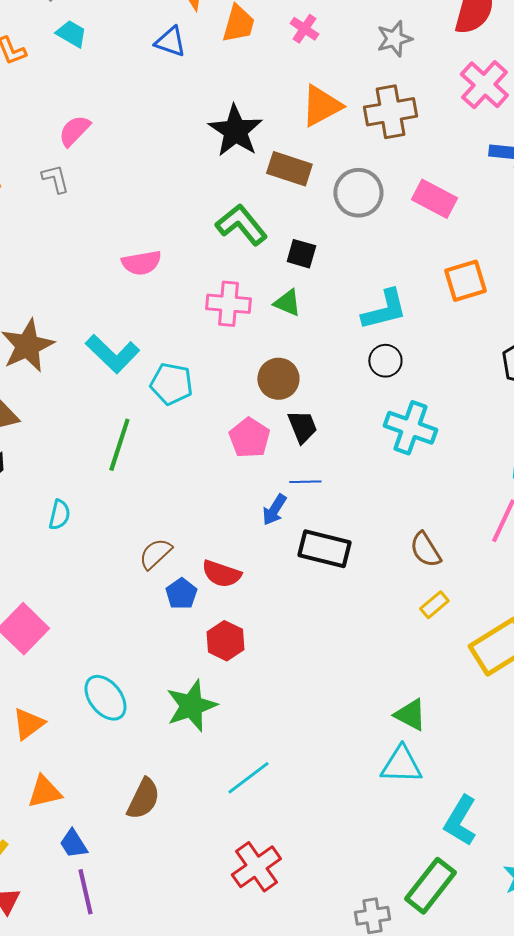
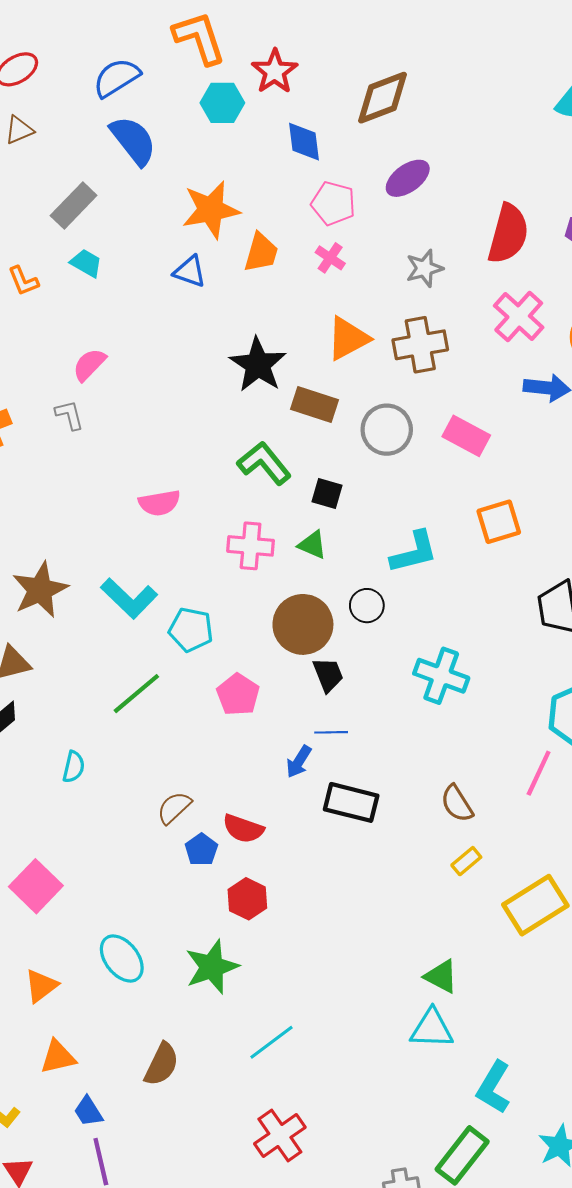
black circle: (385, 361) -> (367, 606), moved
brown circle: (278, 379) -> (303, 624), size x1.4
pink pentagon: (249, 438) -> (238, 695), moved
green line: (119, 445) -> (136, 694), turned 32

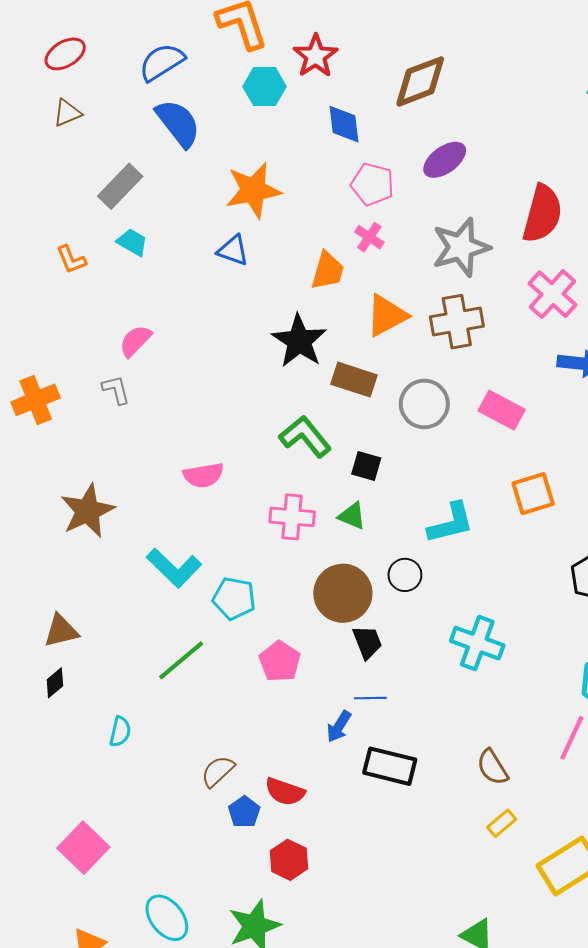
orange trapezoid: (261, 253) -> (328, 271), moved
gray star: (424, 268) -> (461, 247), size x1.6
brown star: (40, 590) -> (88, 511), moved

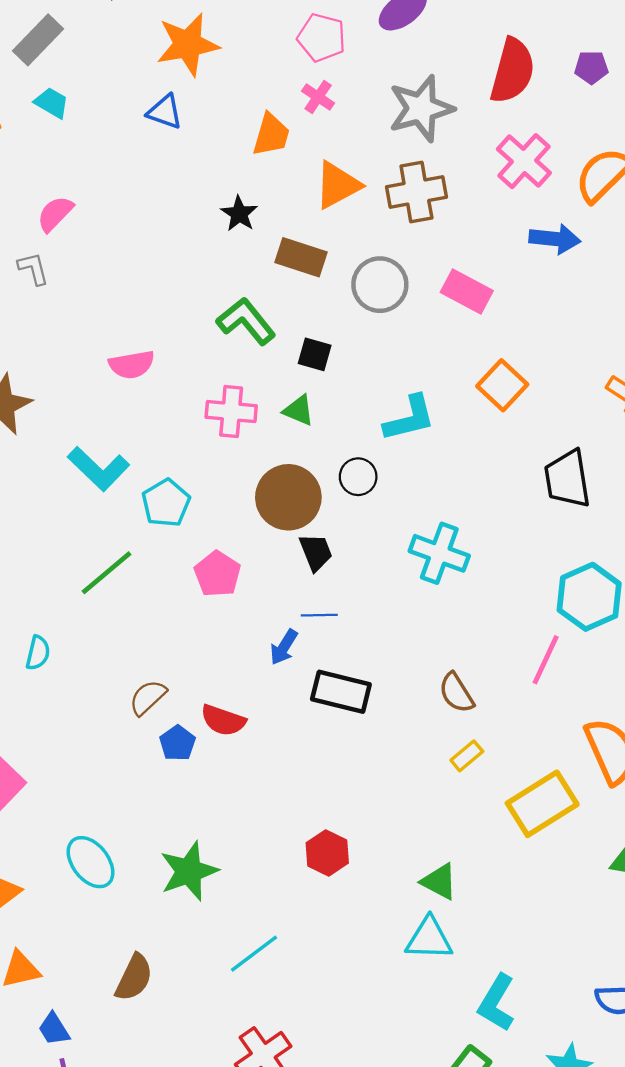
black star: (299, 341) -> (239, 214), size x0.6
orange square: (533, 494) -> (502, 385), turned -30
cyan pentagon: (234, 598) -> (166, 503), turned 30
red hexagon: (289, 860) -> (327, 853), moved

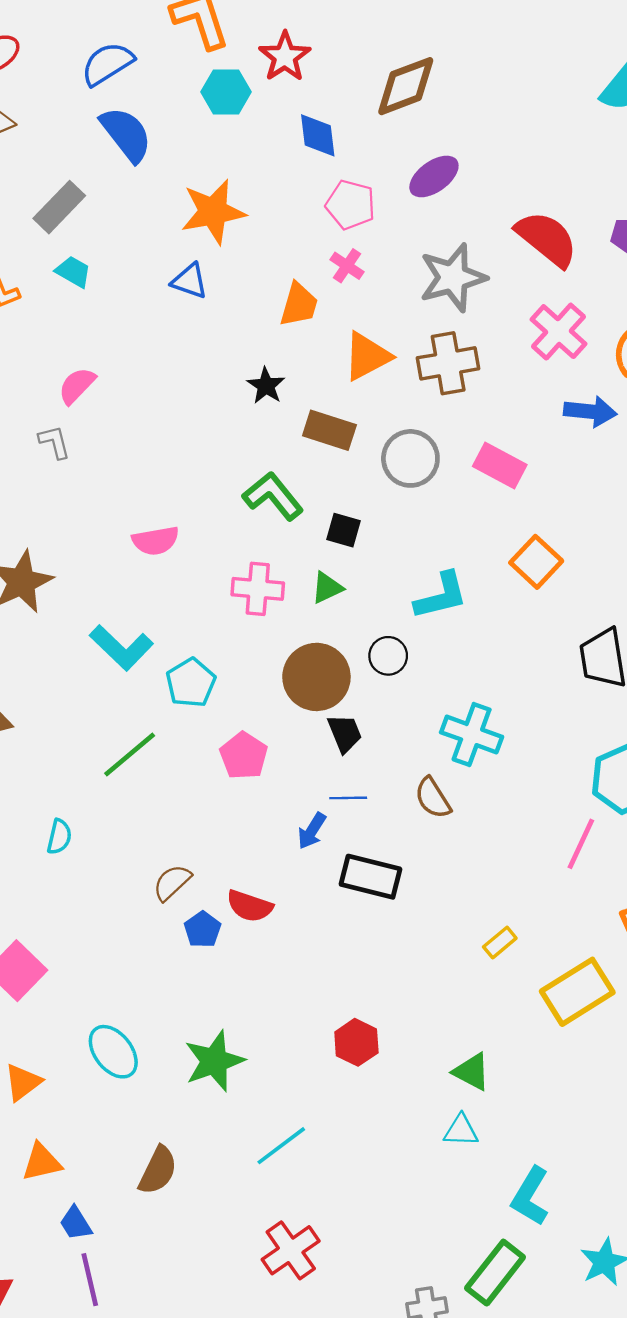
red semicircle: (513, 71) -> (547, 239), turned -66
green triangle: (299, 410) -> (327, 588), turned -48
brown semicircle: (456, 693) -> (433, 798), moved
cyan triangle: (429, 939) -> (461, 1130), size x0.7

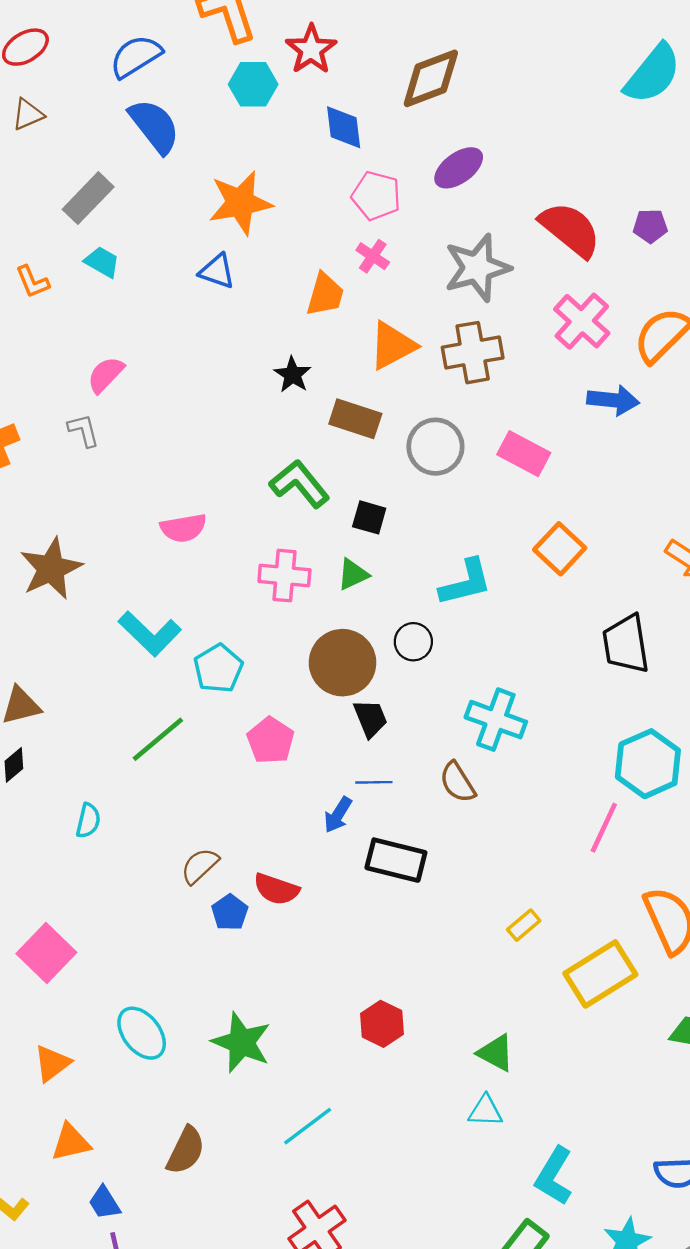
green star: (214, 1061) -> (241, 1042), turned -30

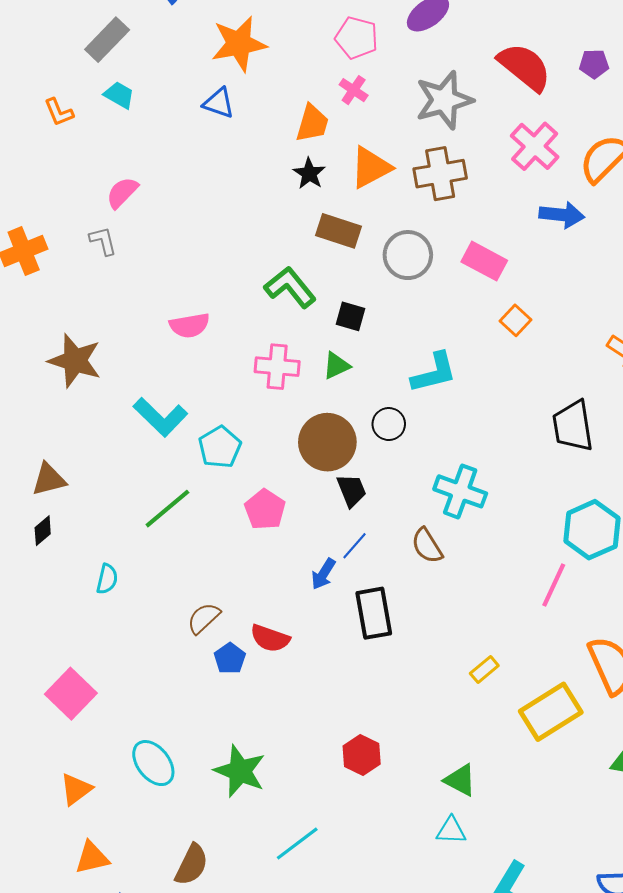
black star: (293, 375) -> (309, 174), moved
orange square: (560, 549) -> (516, 320), moved, size x0.7
brown star: (51, 569) -> (75, 361), turned -30
blue line: (374, 782) -> (355, 546), turned -48
black rectangle: (396, 860) -> (374, 613), turned 66

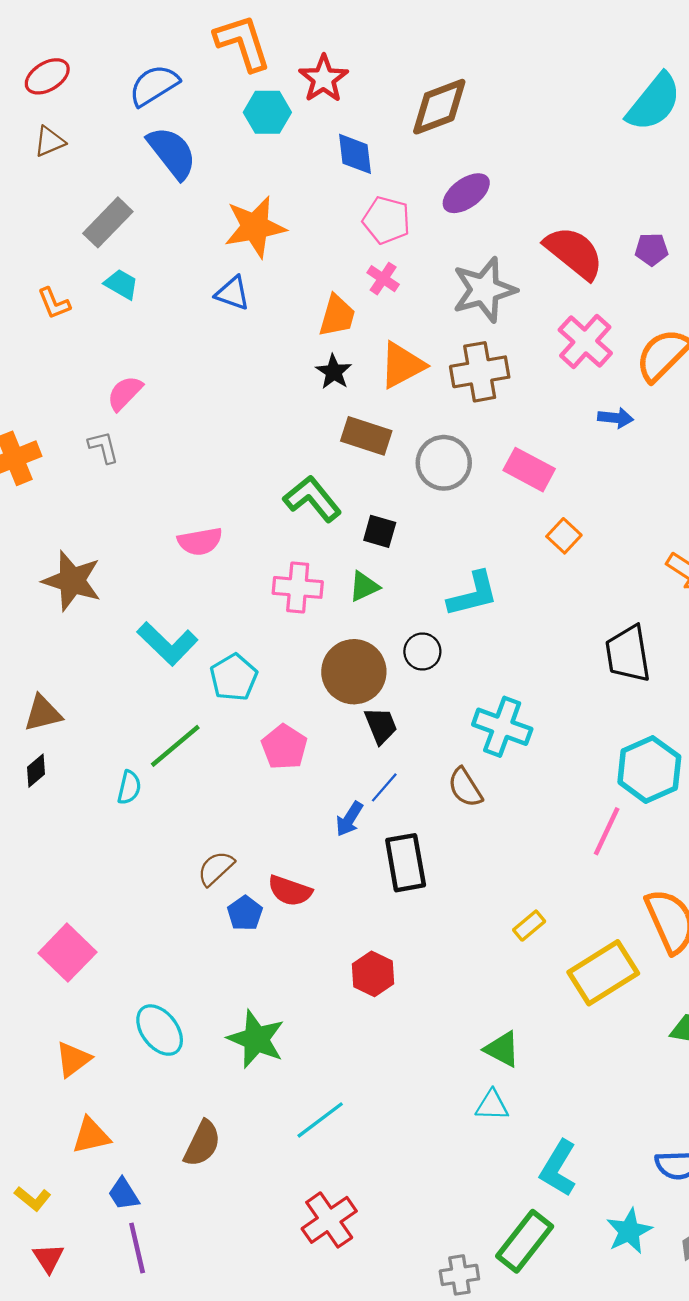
blue arrow: (562, 215) -> (616, 418), size x0.7
cyan semicircle: (107, 579) -> (129, 787), moved
red hexagon: (362, 755) -> (373, 974), moved

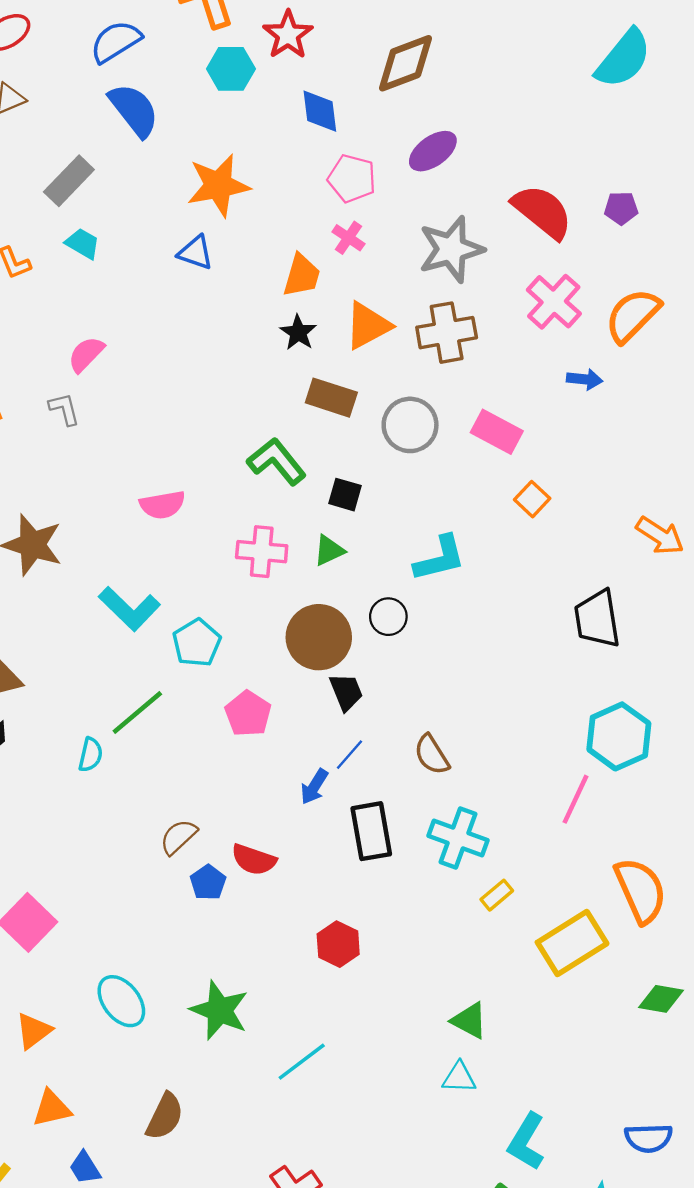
cyan cross: (502, 727) -> (458, 838), moved
cyan line: (320, 1120) -> (302, 1062), moved

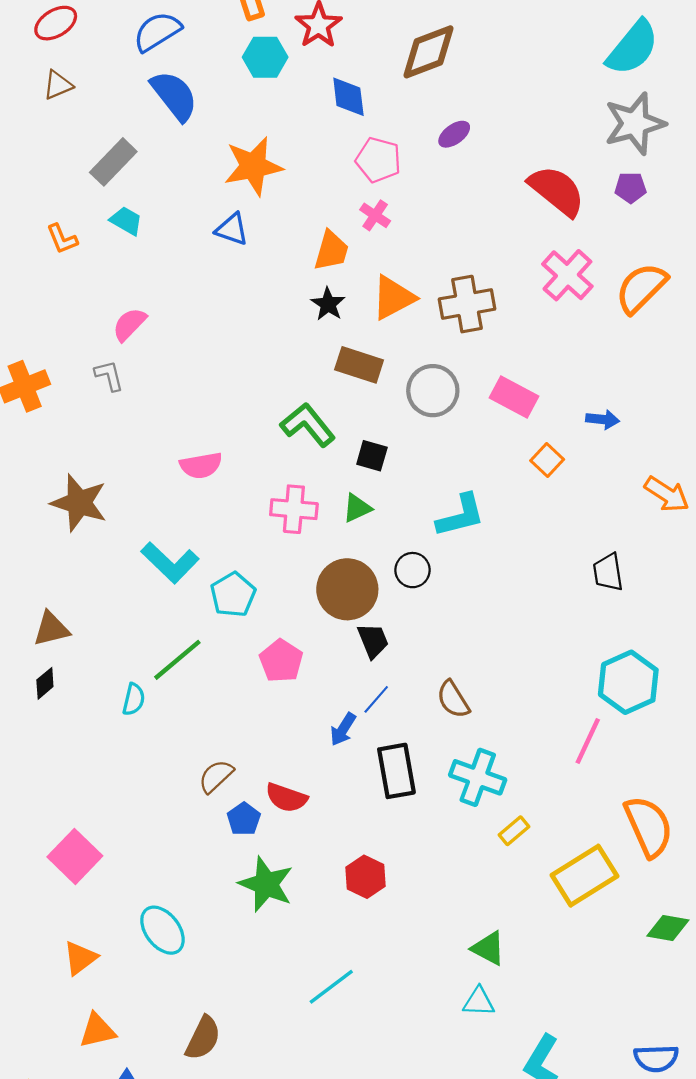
purple ellipse: (433, 151) -> (454, 134), size x0.7
gray star: (451, 249) -> (635, 123), moved
blue arrow: (585, 379) -> (603, 419), moved
black trapezoid: (597, 619) -> (608, 572), size x0.7
green star: (219, 1010) -> (266, 884), moved

